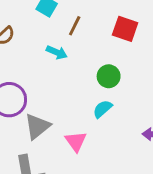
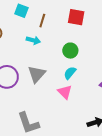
gray triangle: (37, 126) -> (37, 74), moved
pink triangle: (76, 141) -> (65, 92), moved

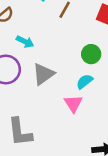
cyan arrow: (33, 40) -> (25, 42), moved

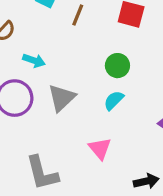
pink triangle: (73, 104) -> (100, 148), moved

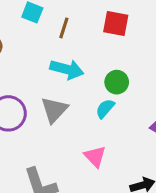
cyan arrow: (34, 61) -> (67, 69), moved, size x1.5
green circle: (117, 66) -> (117, 82), moved

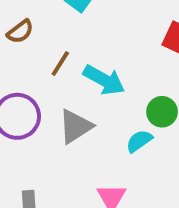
brown line: (64, 28) -> (60, 64), moved

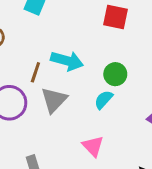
brown line: (60, 64) -> (35, 72), moved

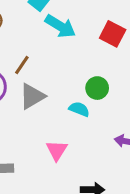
cyan arrow: (67, 61) -> (60, 26), moved
cyan semicircle: (104, 100) -> (79, 109), turned 54

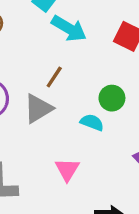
brown line: (22, 65) -> (54, 77), moved

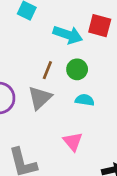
cyan arrow: (69, 28) -> (68, 35), moved
green circle: (112, 98) -> (77, 69), moved

